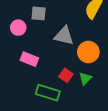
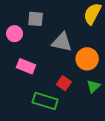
green triangle: (85, 78) -> (93, 86), moved

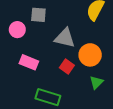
red square: (64, 83) -> (67, 67), moved

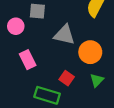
pink rectangle: (29, 62) -> (28, 60), turned 42
red square: (67, 67) -> (67, 78), moved

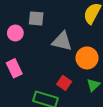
pink rectangle: (28, 60) -> (14, 68), moved

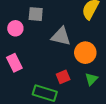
red square: (64, 83) -> (63, 77), turned 32

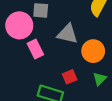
pink circle: (15, 28) -> (19, 25), size x1.6
pink rectangle: (14, 63) -> (35, 49), moved

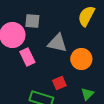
green triangle: (100, 79) -> (87, 94), moved

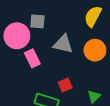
orange circle: (81, 59) -> (95, 50), moved

